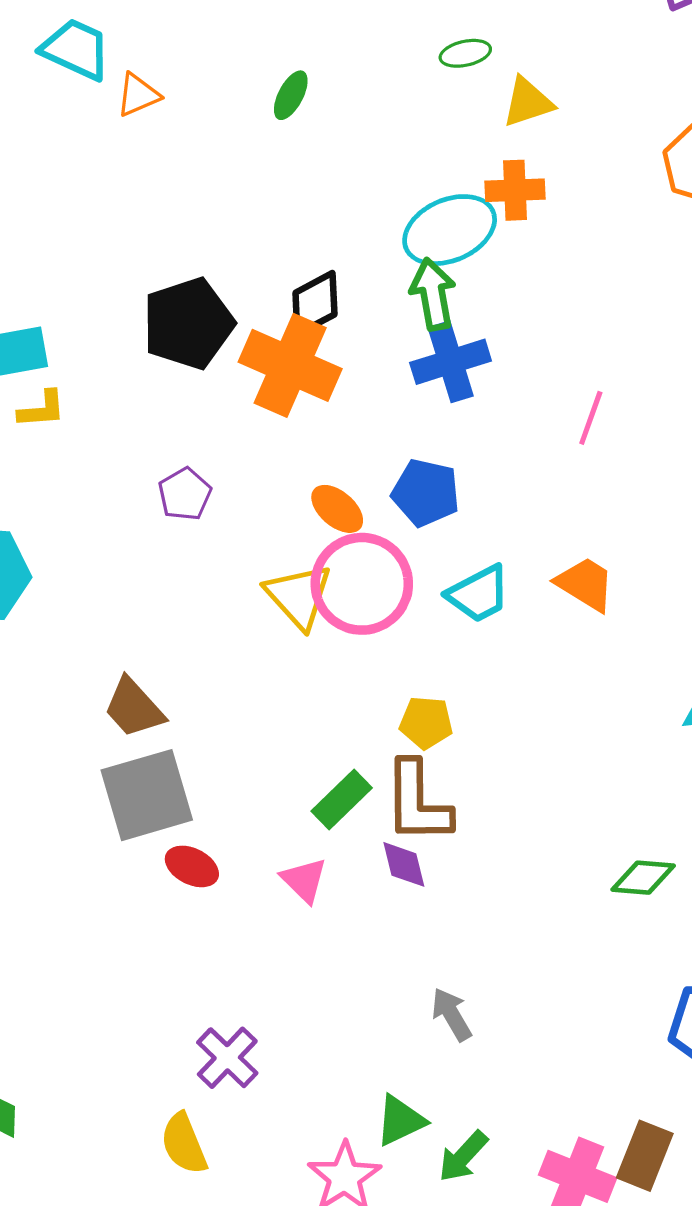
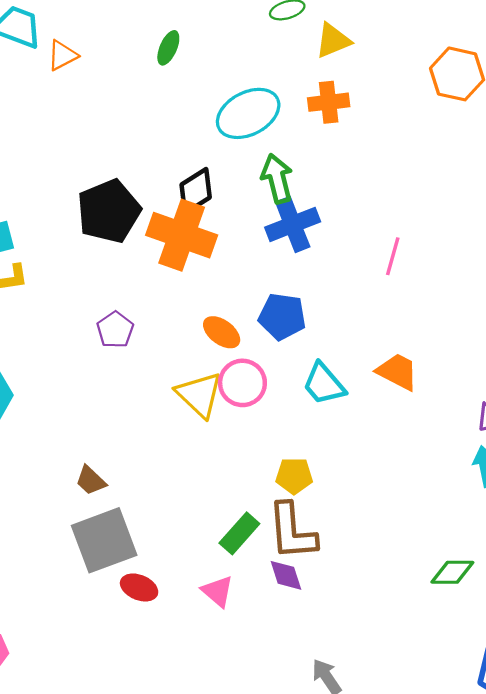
cyan ellipse: (450, 230) -> (248, 113), moved
pink circle: (362, 584) -> (242, 383), size x0.7
cyan trapezoid: (479, 594) -> (324, 384), turned 81
brown trapezoid: (134, 708) -> (91, 481), size x0.7

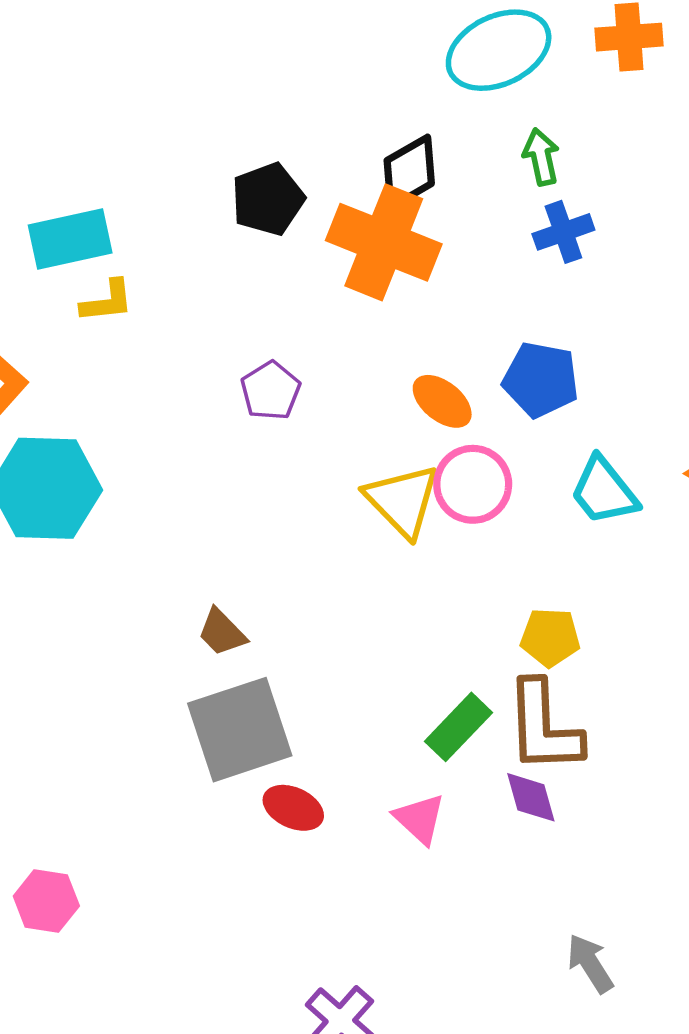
green arrow: (277, 179) -> (541, 157), size x0.7
black pentagon: (109, 211) -> (268, 199), size x0.7
blue cross: (293, 224) -> (563, 232), size x0.7

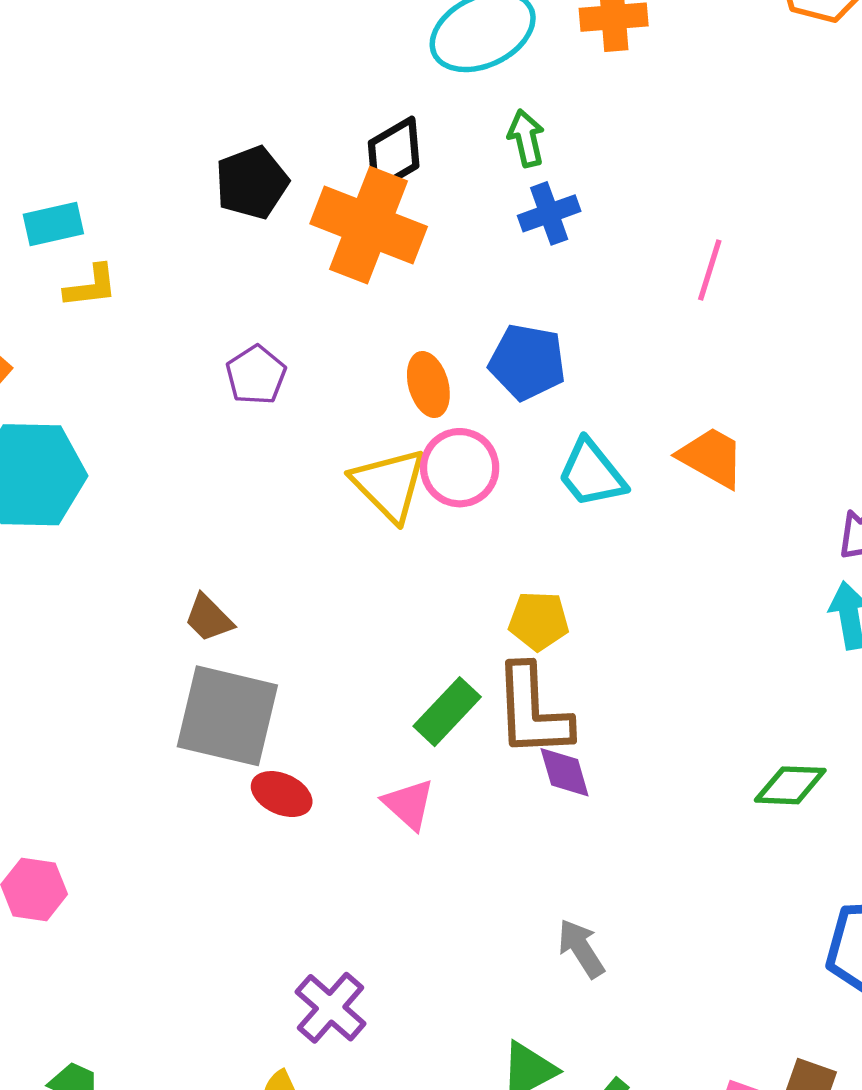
cyan rectangle: (70, 239) -> (53, 224), size x0.7
orange ellipse: (442, 401) -> (428, 385), turned 36
gray square: (240, 730) -> (227, 716), turned 32
purple diamond: (531, 797) -> (565, 772), moved

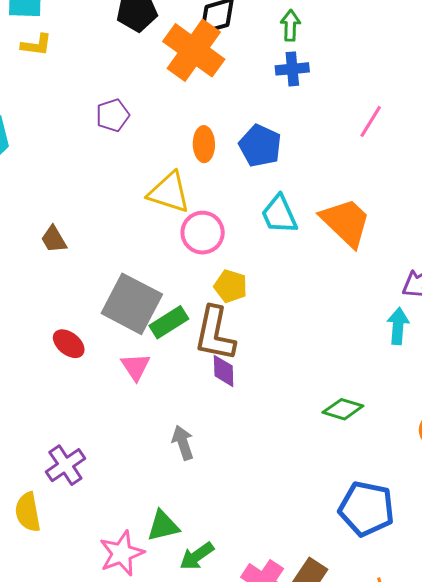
orange trapezoid: (711, 457) -> (346, 222), size x1.4
pink circle: (460, 468) -> (203, 233), moved
yellow triangle: (389, 485) -> (169, 192), turned -42
gray square: (227, 716) -> (132, 304), moved
gray arrow: (581, 948) -> (183, 443), moved

